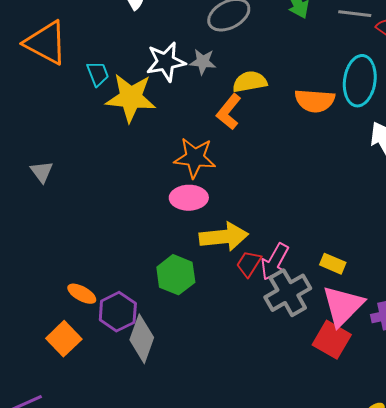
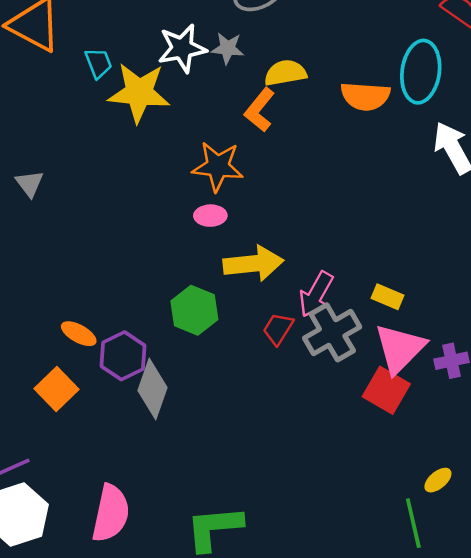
pink ellipse: (189, 198) -> (210, 216), size x0.7
red trapezoid: (249, 264) -> (278, 329), moved

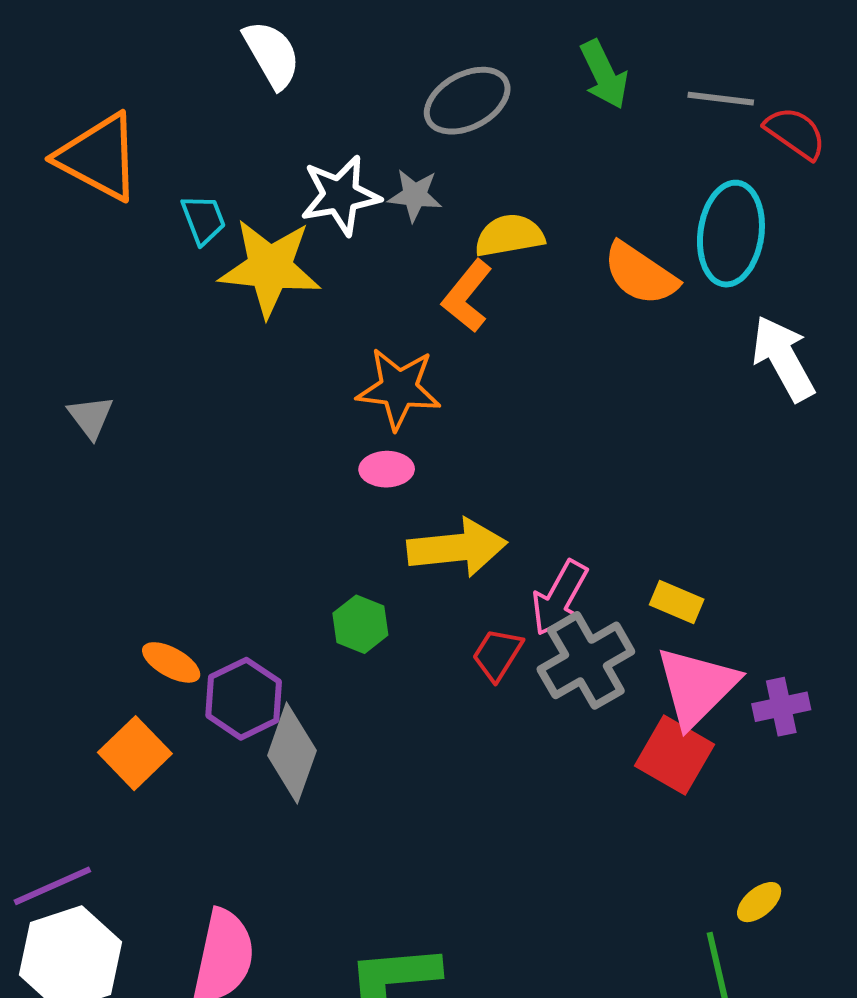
orange semicircle: (365, 96) -> (640, 274), turned 30
green hexagon: (194, 310) -> (360, 624), size x0.7

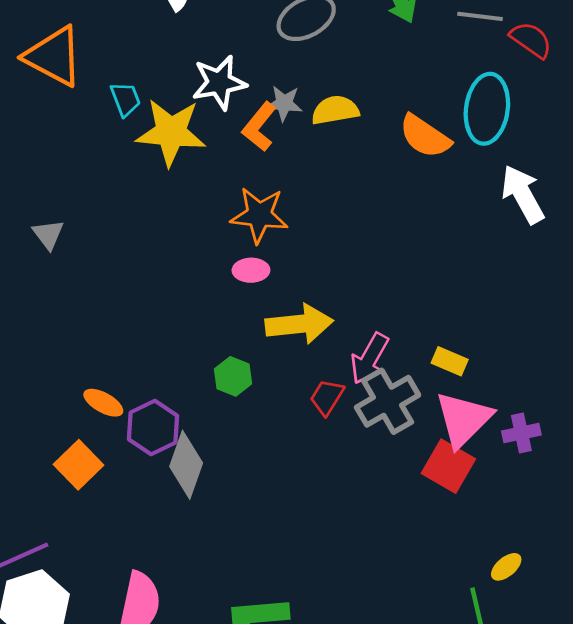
gray star: (415, 195) -> (284, 103), moved
orange L-shape: (467, 296) -> (259, 127), moved

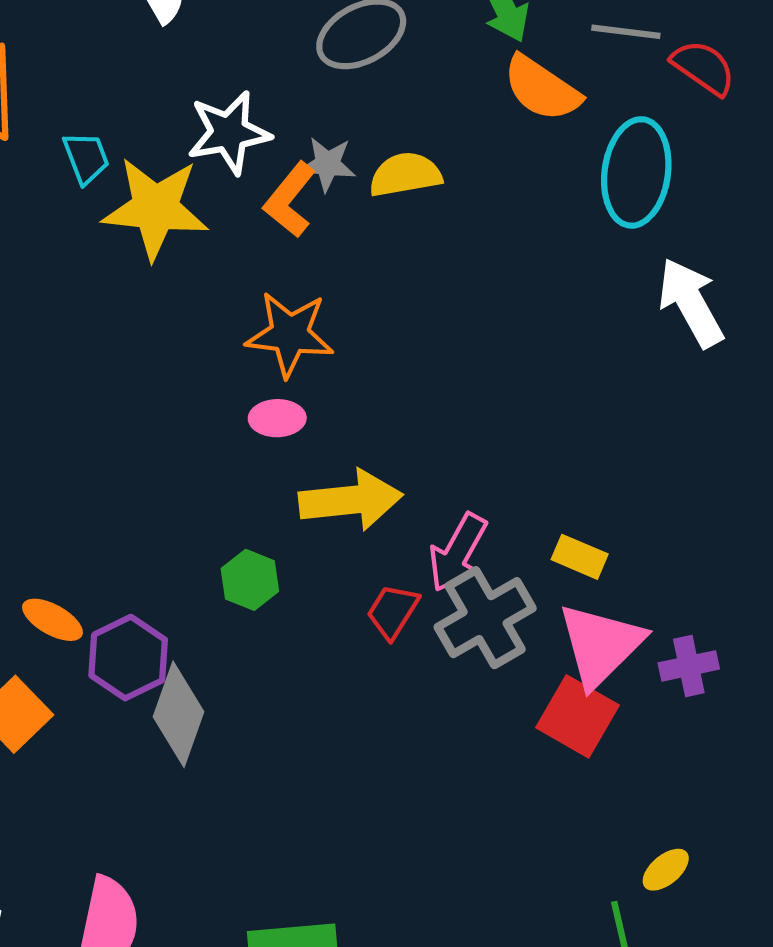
orange semicircle: (425, 136) -> (542, 88), moved

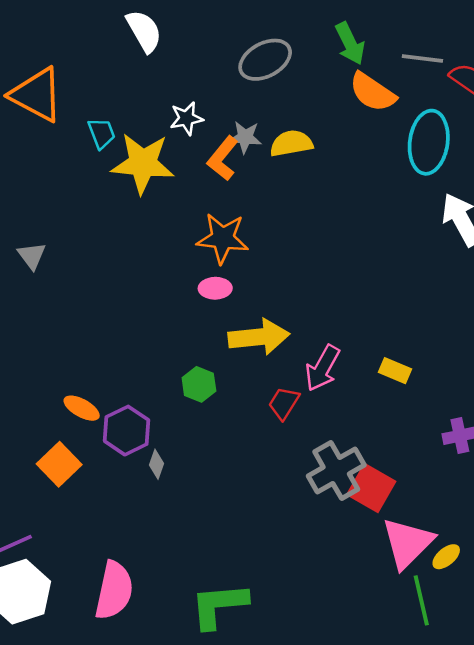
white star: (229, 133) -> (186, 118), size x0.7
gray cross: (485, 618) -> (336, 471), moved
pink triangle: (601, 645) -> (407, 543), moved
gray diamond: (178, 714) -> (156, 464), size x0.5
red square: (577, 716) -> (371, 488), moved

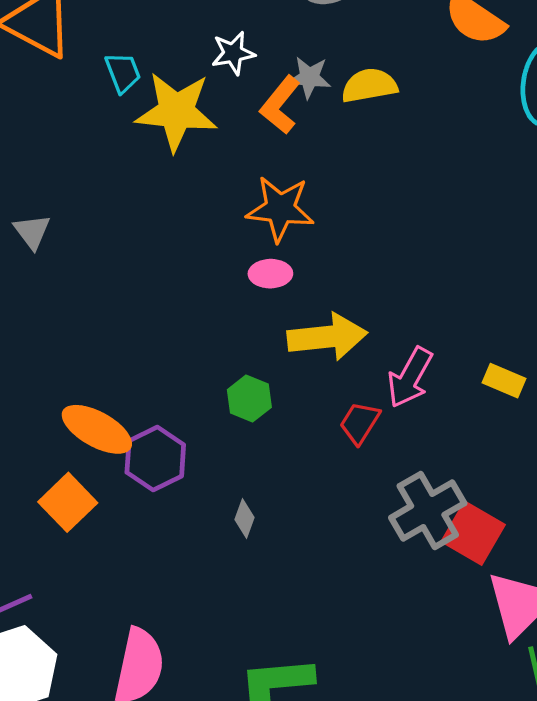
orange ellipse: (82, 408) -> (97, 429), size x1.5
gray diamond: (156, 464) -> (244, 519), moved

